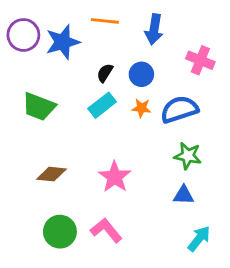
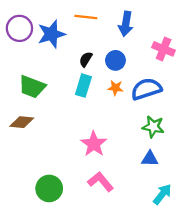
cyan rectangle: (102, 105) -> (83, 86), turned -35
brown diamond: (51, 174) -> (22, 122), moved
pink L-shape: (106, 230) -> (101, 182), moved

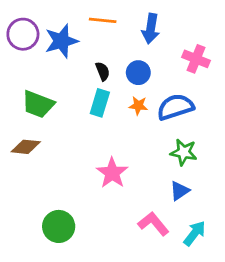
black semicircle: (86, 59) -> (103, 71), turned 126
blue triangle: (150, 159) -> (180, 191), turned -36
pink L-shape: (101, 182) -> (153, 224), moved

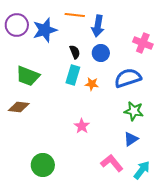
blue arrow: (151, 29) -> (98, 26), moved
orange star: (138, 106) -> (92, 84), moved
pink star: (112, 173) -> (82, 126), size x0.7

